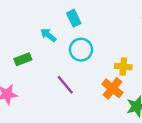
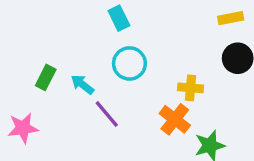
cyan arrow: (48, 35) -> (82, 84), moved
green rectangle: (23, 59) -> (46, 77), turned -42

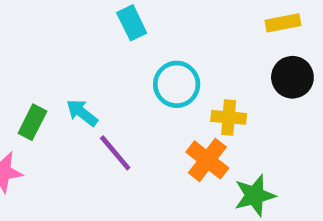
cyan circle: (129, 63) -> (177, 84), moved
green rectangle: (46, 77) -> (32, 122), moved

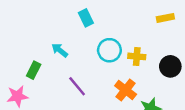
black circle: (292, 77) -> (170, 66), moved
cyan arrow: (82, 113) -> (60, 50), moved
yellow cross: (229, 117) -> (137, 56), moved

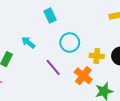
yellow cross: (137, 56) -> (97, 56), moved
purple line: (77, 86) -> (53, 67), moved

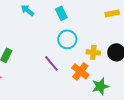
cyan rectangle: (50, 16) -> (61, 13), moved
cyan arrow: (28, 42) -> (27, 10), moved

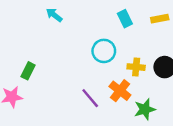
cyan rectangle: (61, 13) -> (125, 19), moved
purple line: (51, 63) -> (90, 98), moved

